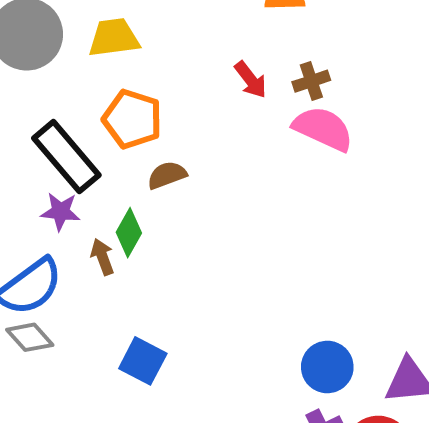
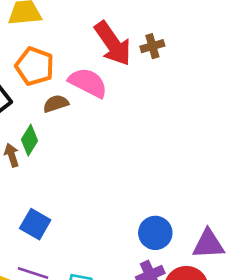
red arrow: (251, 80) -> (113, 44), size x1.8
pink semicircle: (323, 129) -> (88, 83), moved

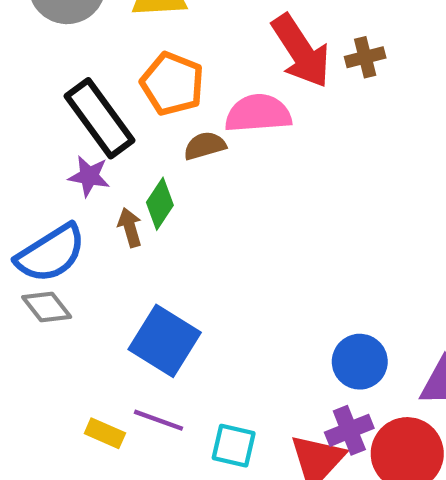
pink semicircle: (88, 83) -> (258, 113), turned -33
blue square: (35, 224) -> (165, 341), size x1.4

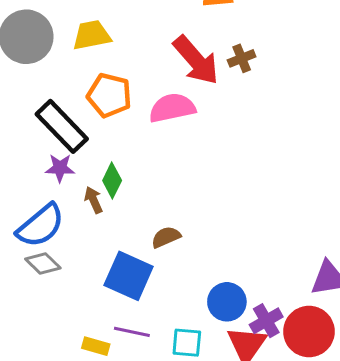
brown semicircle: (205, 146) -> (166, 237), moved
blue circle: (360, 362) -> (227, 302), moved

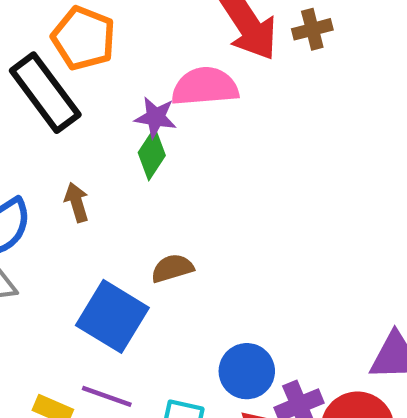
orange pentagon: (109, 95) -> (84, 38), moved
purple star: (60, 168) -> (156, 117), moved
green diamond: (112, 180) -> (152, 154), moved

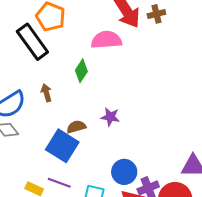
purple star: (156, 117) -> (110, 117), moved
brown semicircle: (172, 268) -> (76, 127), moved

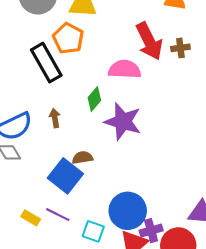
purple star: (110, 117) -> (123, 122), moved, size x1.8
blue circle: (124, 172) -> (128, 211), size x1.4

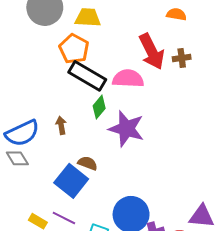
black rectangle: (46, 63) -> (87, 76), moved, turned -30
brown semicircle: (82, 158) -> (88, 163), turned 30

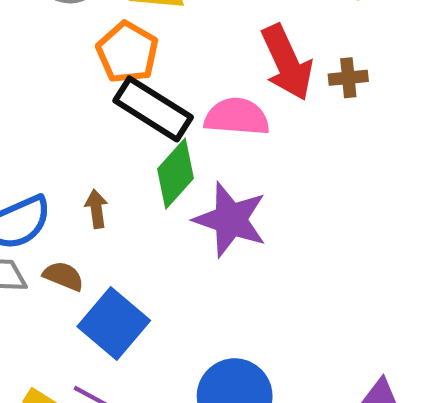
green diamond: (99, 107) -> (176, 174), size x1.4
brown semicircle: (88, 163) -> (63, 276), moved

